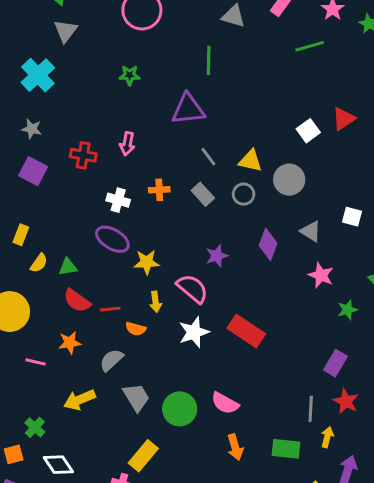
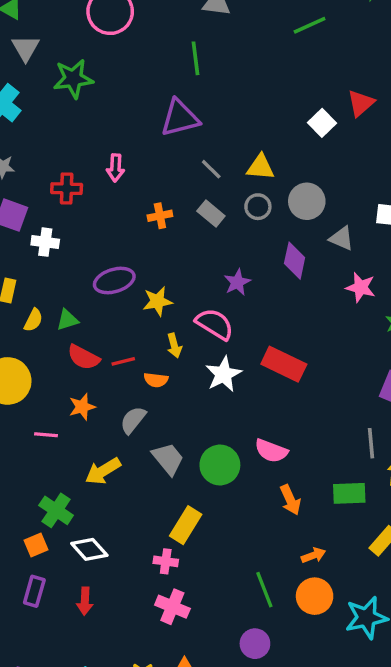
green star: (130, 75) -> (73, 79), moved, size x1.6
gray circle: (289, 180) -> (307, 201), moved
white cross: (118, 200) -> (45, 242), moved
purple ellipse: (112, 239) -> (114, 281), turned -40
green cross: (35, 427) -> (56, 510), size x1.4

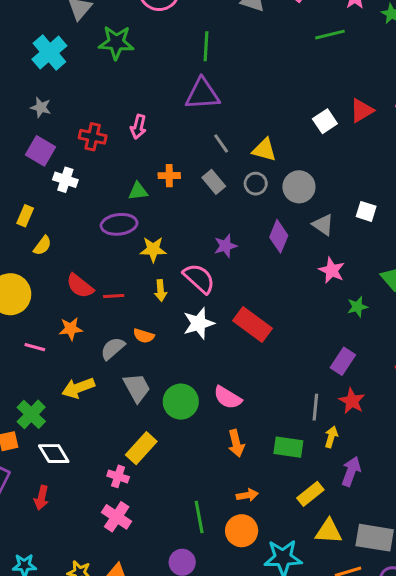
green line: (195, 58) -> (206, 46), moved
green triangle: (67, 320) -> (138, 191), moved
orange semicircle: (156, 380) -> (144, 336), moved

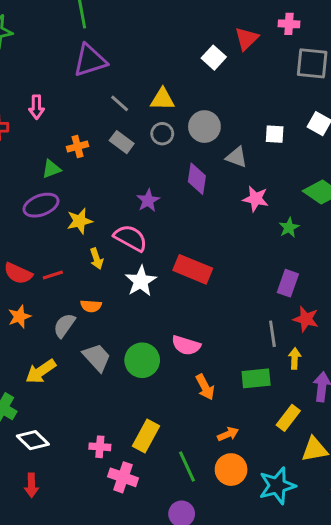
yellow rectangle: (141, 448) -> (146, 436), moved
pink cross: (117, 517) -> (123, 477), moved

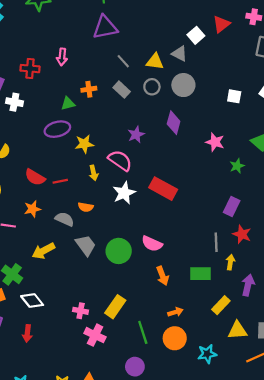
gray triangle: (237, 157) -> (179, 54), moved
gray semicircle: (64, 325) -> (65, 219), turned 72
cyan star: (277, 486) -> (207, 354), size x0.7

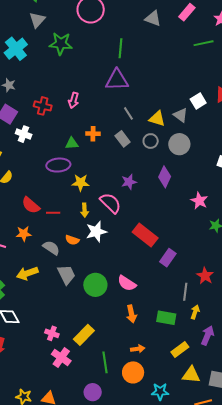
white star: (124, 193) -> (96, 232), moved
purple rectangle: (232, 207) -> (168, 258), moved
red star: (242, 234) -> (205, 276), moved

